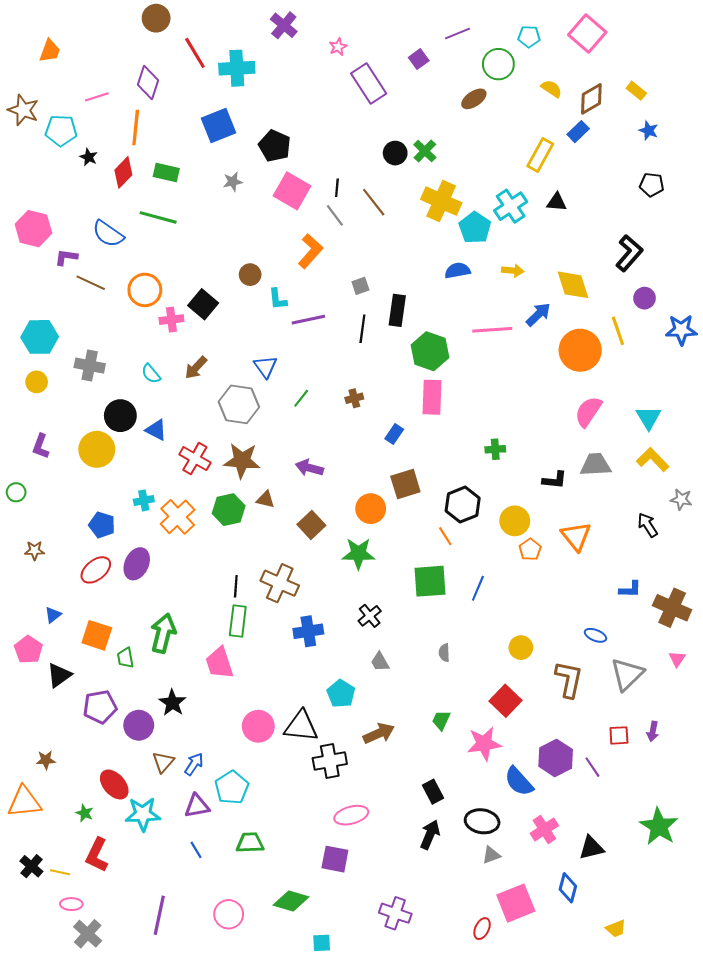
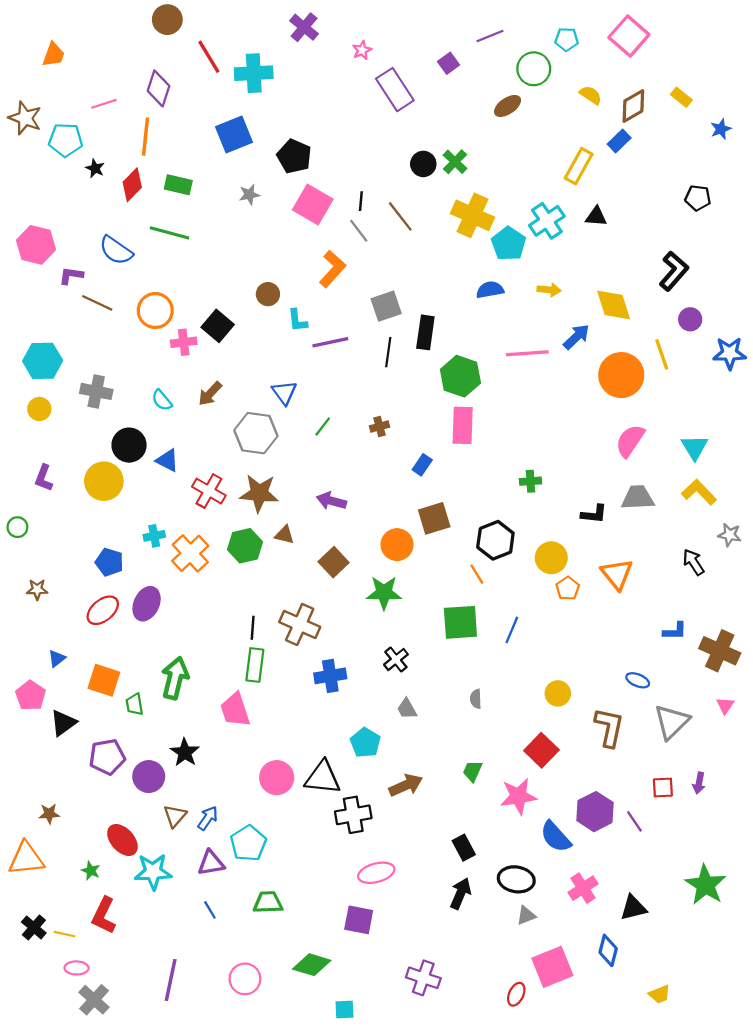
blue star: (649, 131) -> (721, 129), moved, turned 30
gray square: (360, 286) -> (386, 306), size x1.6

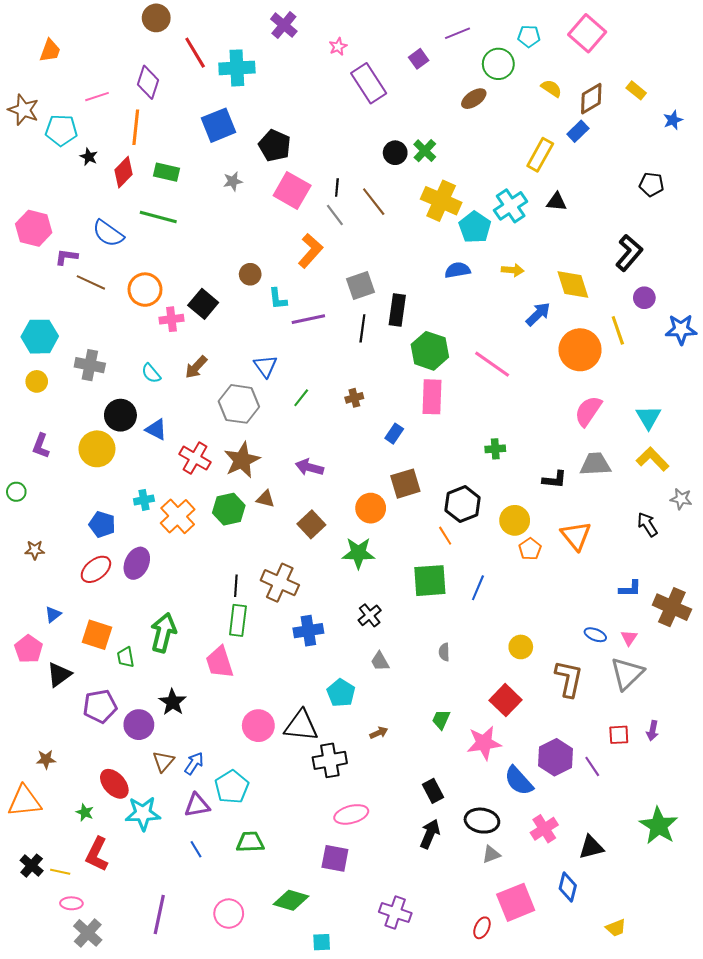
pink line: (527, 353) -> (492, 364), moved, turned 39
brown star: (259, 493) -> (242, 460), turned -30
pink triangle: (725, 705) -> (629, 638), moved
brown arrow: (406, 785) -> (379, 733), size x0.6

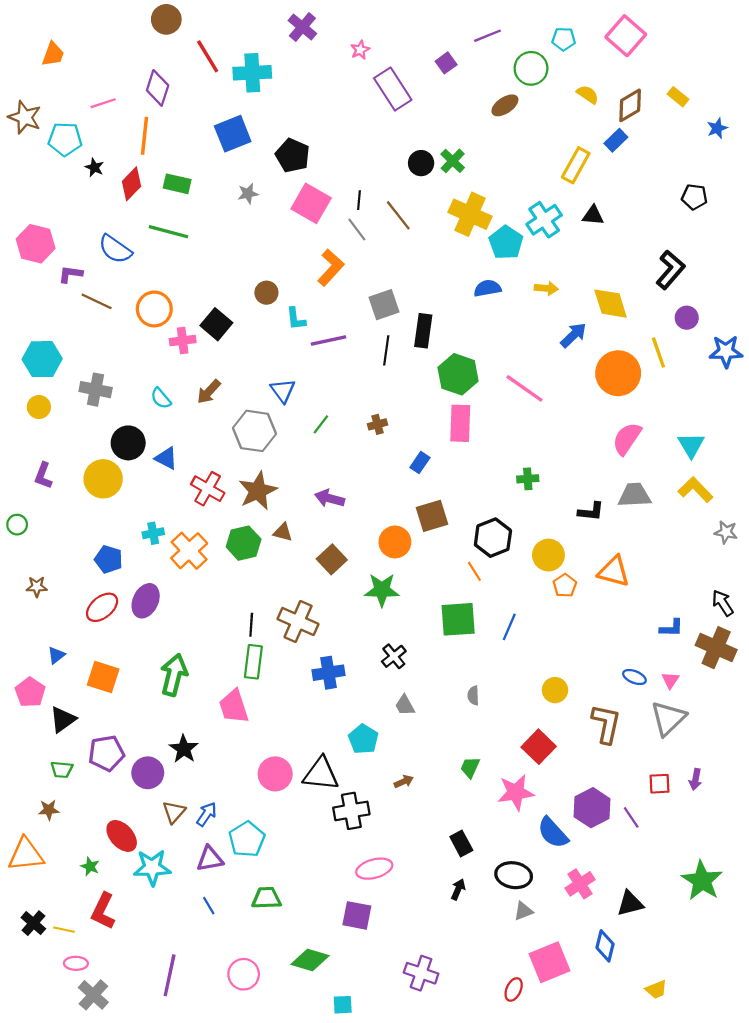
black arrow: (647, 524) -> (723, 603), moved
orange triangle: (576, 536) -> (614, 571), turned -36
green trapezoid: (126, 657) -> (62, 770), moved, turned -75
black arrow: (430, 834) -> (458, 889), size x0.7

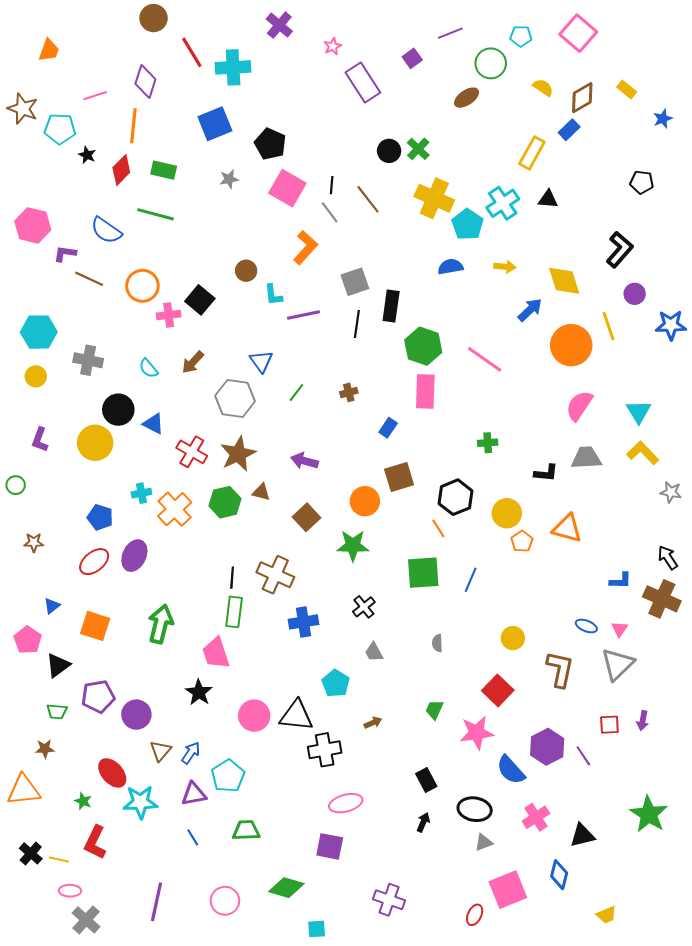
black star: (184, 749) -> (199, 692), moved

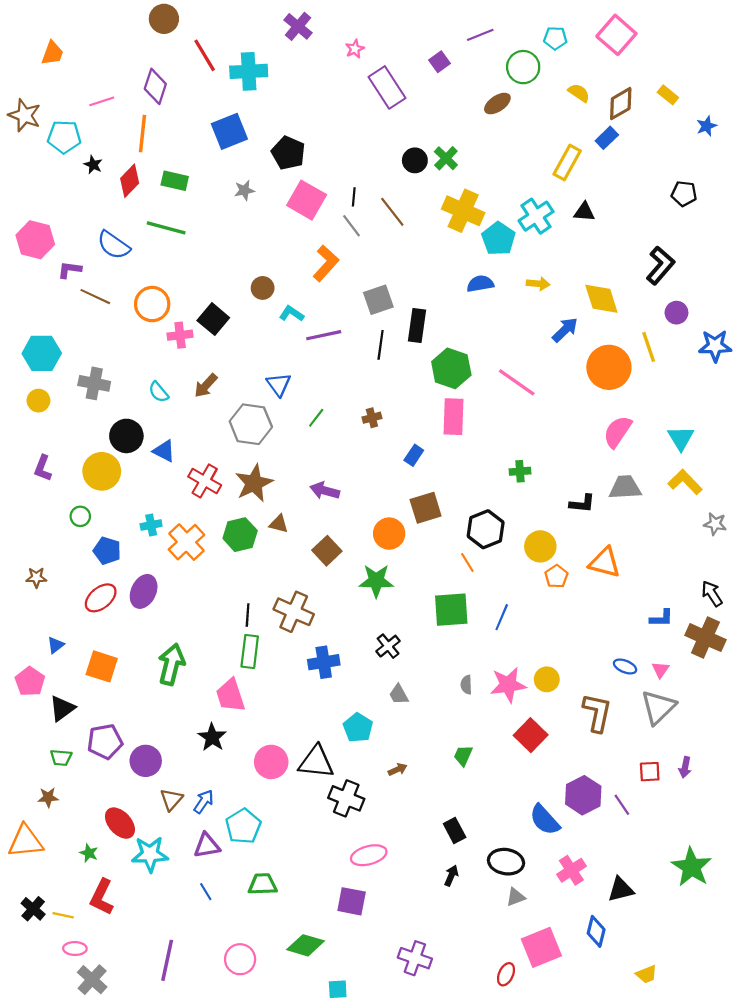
cyan L-shape: (273, 295) -> (292, 314), turned 130
green circle: (16, 485) -> (80, 516), moved
pink star: (477, 733) -> (508, 685), moved
black cross: (325, 750) -> (346, 798), turned 32

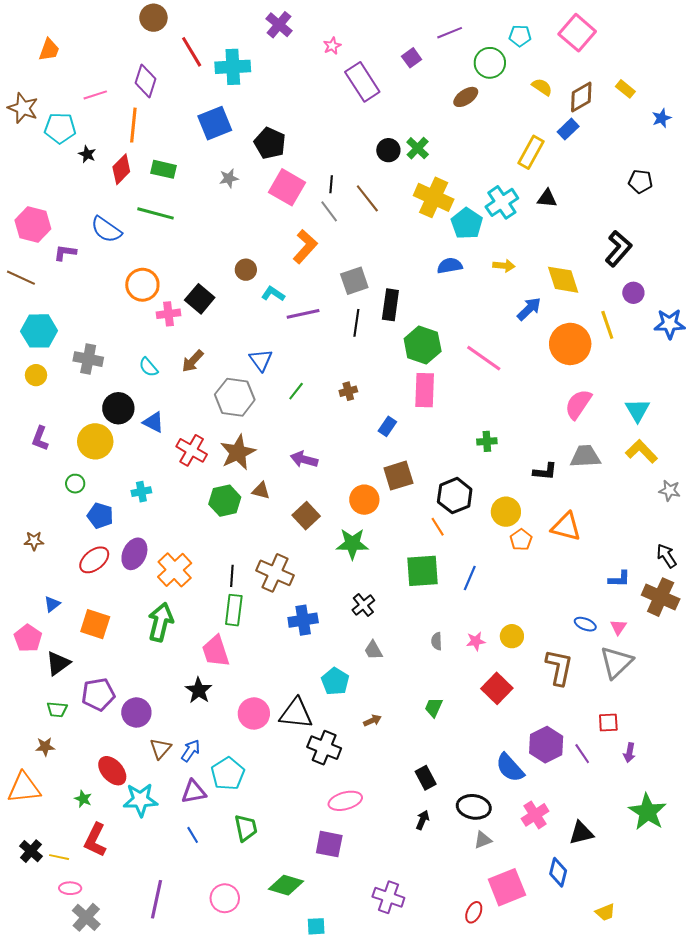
brown line: (95, 297) -> (21, 278), moved
orange cross: (186, 542) -> (175, 570), moved
pink star: (508, 685) -> (476, 641), size x0.6
purple arrow: (685, 767) -> (629, 753), moved
green trapezoid: (263, 884) -> (246, 828), turned 80

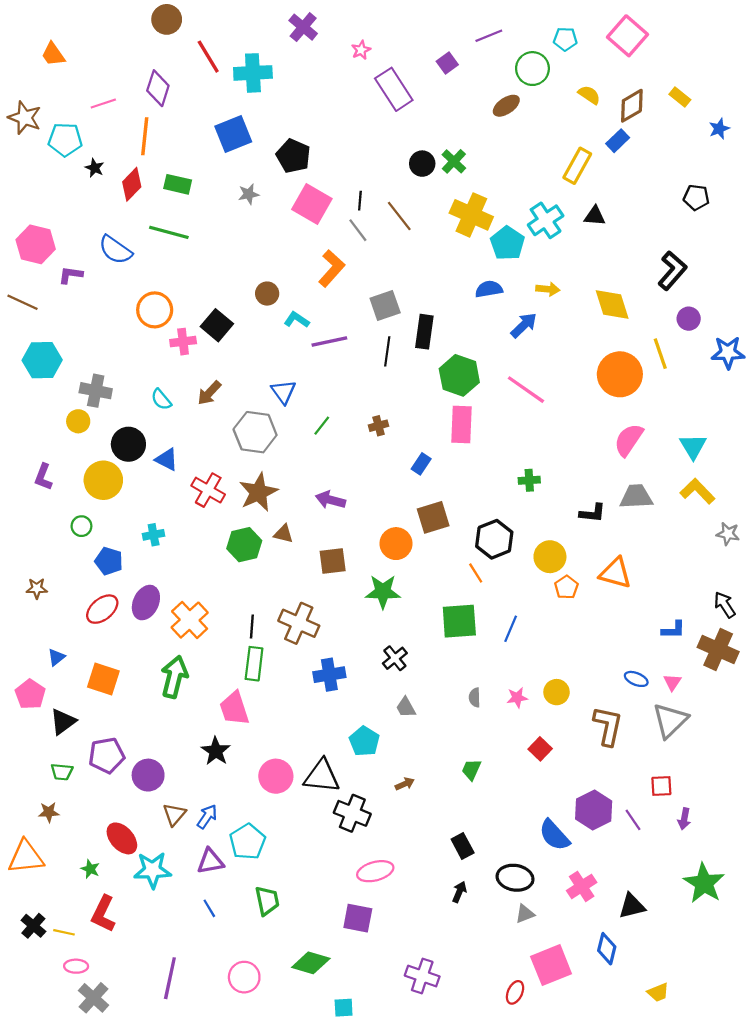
orange trapezoid: (49, 50) -> (53, 54), turned 125
blue arrow: (529, 309) -> (524, 325), moved
yellow circle: (36, 375) -> (78, 421), moved
brown square: (306, 516) -> (333, 561), turned 36
red square: (497, 688) -> (540, 749), size x0.7

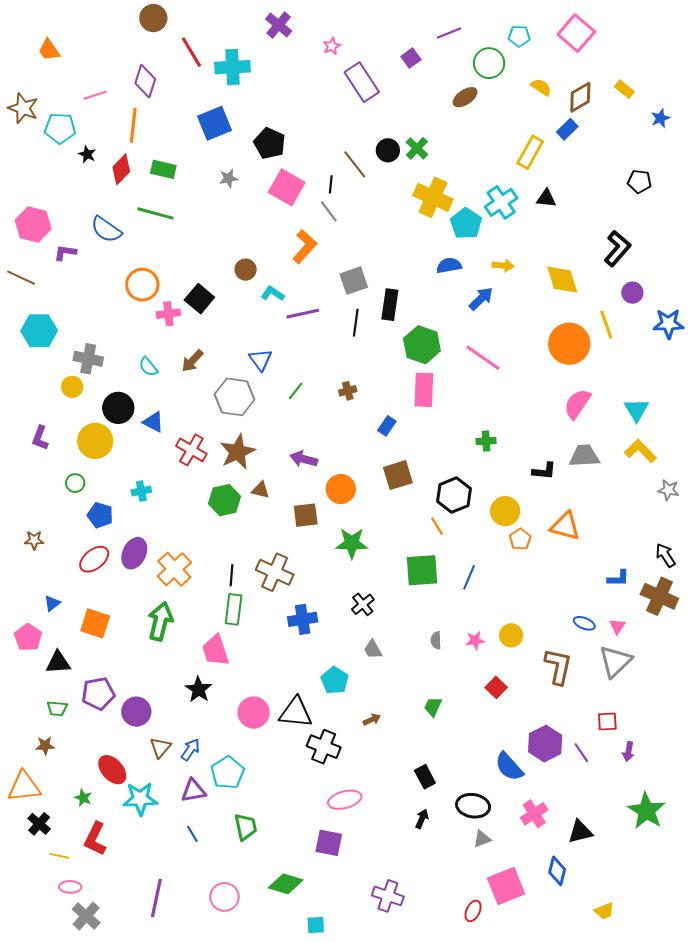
brown line: (399, 216) -> (355, 164), moved
orange circle: (396, 544) -> (341, 489), moved
black triangle: (63, 722) -> (58, 662), turned 32
black cross: (33, 926) -> (39, 824), moved

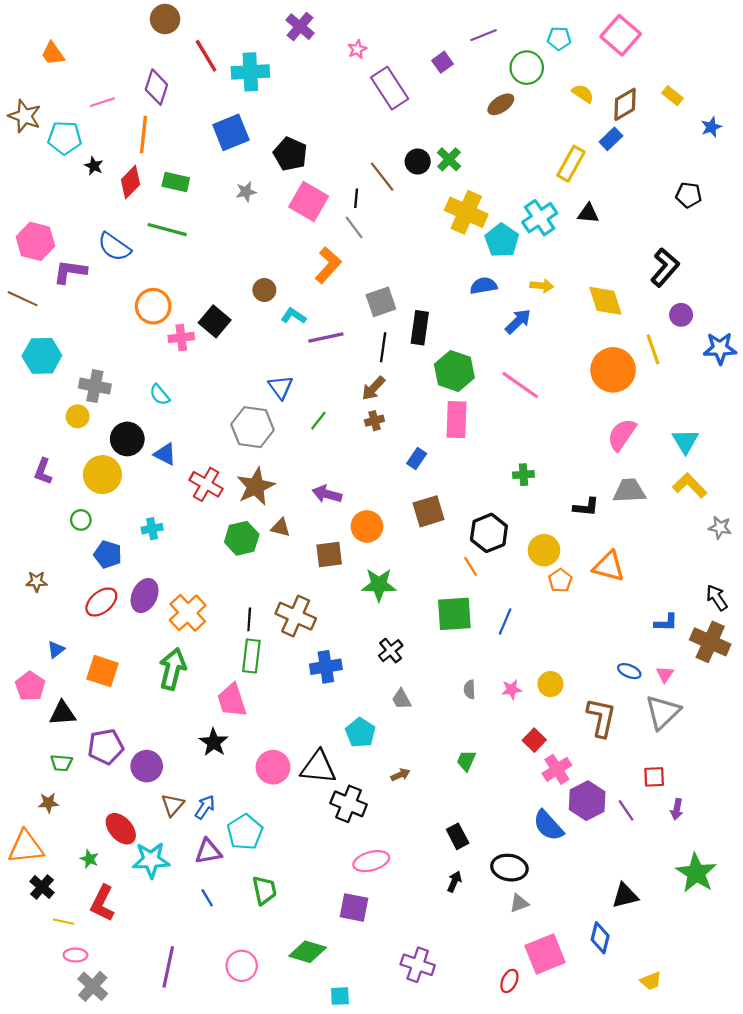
purple L-shape: (65, 253) -> (70, 272), size x1.4
brown arrow: (192, 361) -> (373, 388), moved
pink cross: (534, 814) -> (557, 769), moved

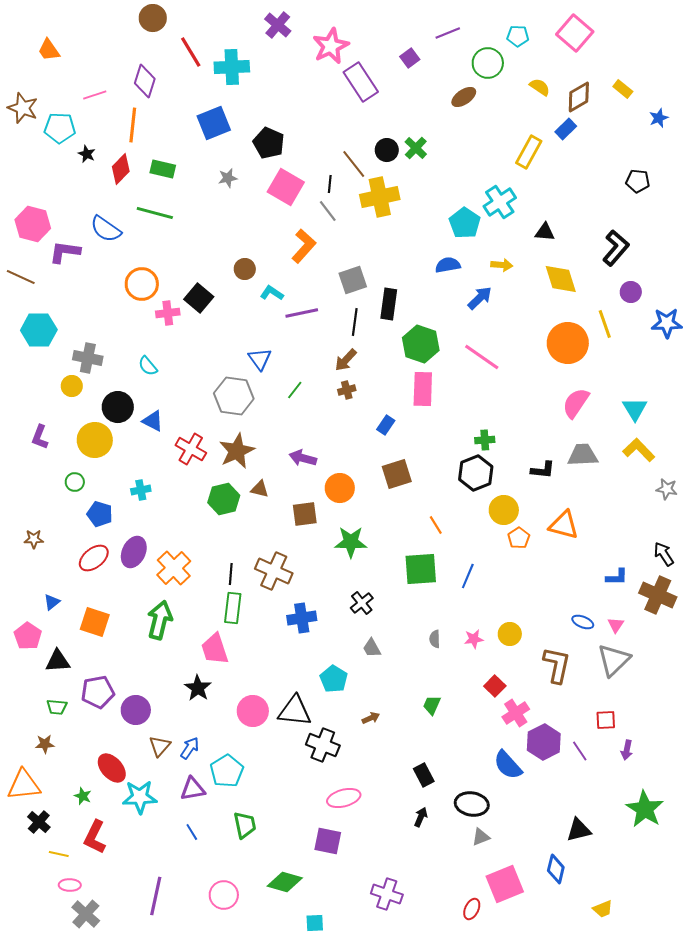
pink star: (357, 49) -> (331, 46), size x2.0
yellow cross: (466, 212) -> (380, 197), moved, turned -36
black triangle: (588, 213) -> (545, 232), moved
black hexagon: (489, 533) -> (476, 473), moved

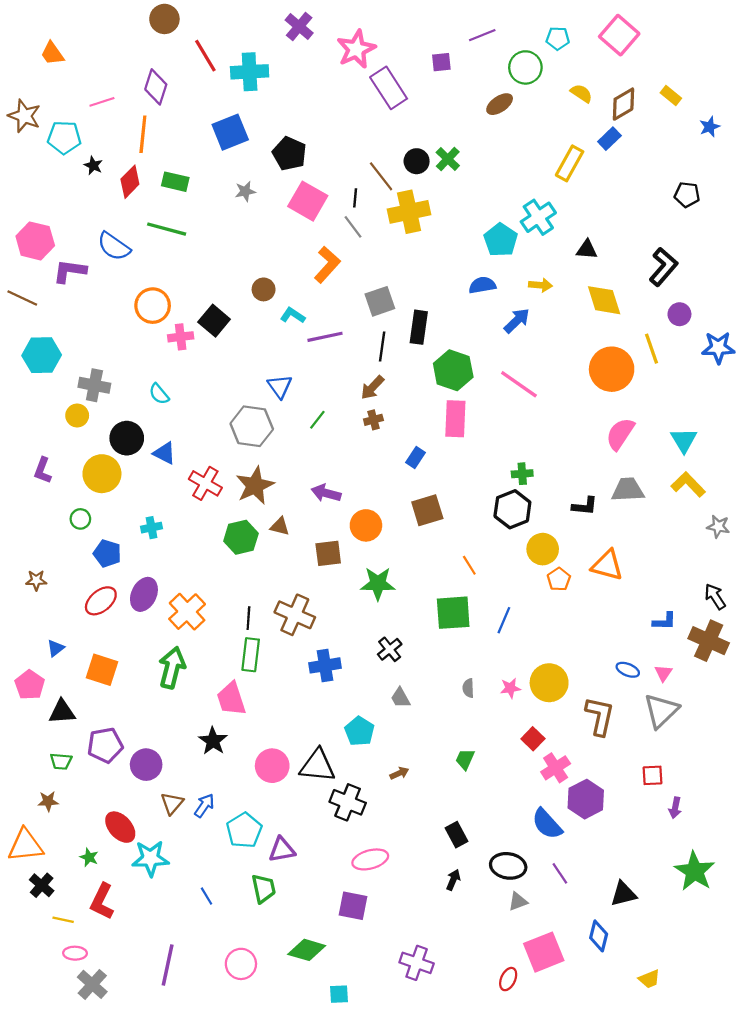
purple square: (410, 58) -> (441, 62), turned 30
yellow circle: (510, 634) -> (549, 683), size x1.5
purple line: (580, 751) -> (560, 873), moved
purple triangle: (193, 789) -> (282, 850), moved

